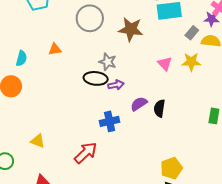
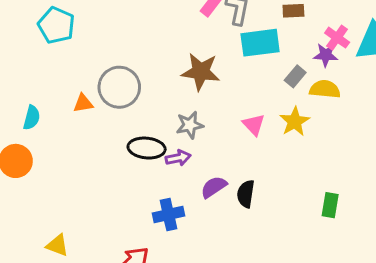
gray circle: (90, 18) -> (119, 87), moved
gray star: (108, 62) -> (190, 125), moved, turned -30
yellow star: (191, 62) -> (295, 122), turned -30

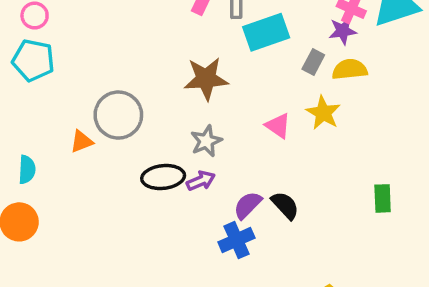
black semicircle: (246, 194) -> (285, 205), turned 140
blue cross: (168, 214) -> (236, 240), moved

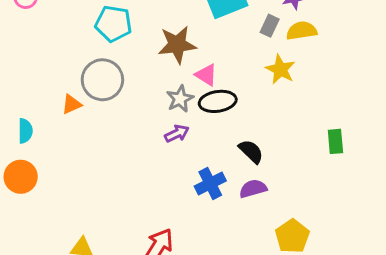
cyan pentagon: (33, 60) -> (113, 24), moved
pink triangle: (278, 126) -> (206, 75), moved
black ellipse: (163, 177) -> (218, 101), moved
purple semicircle: (248, 205) -> (253, 189), moved, turned 32

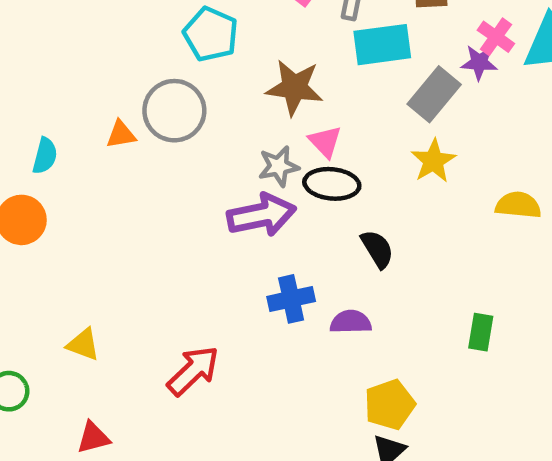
gray rectangle: (270, 26) -> (434, 94), size x1.6
yellow semicircle: (302, 31) -> (518, 205), moved
purple arrow: (177, 134) -> (261, 215), size x1.8
green rectangle: (335, 141) -> (481, 332), moved
black semicircle: (251, 151) -> (377, 249), moved

